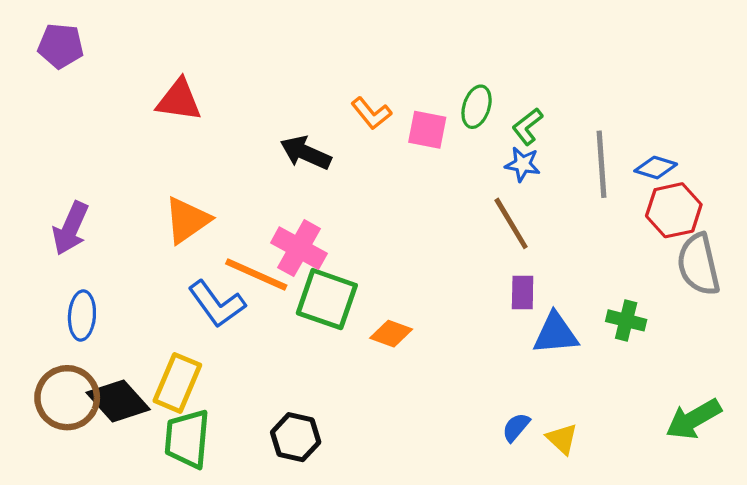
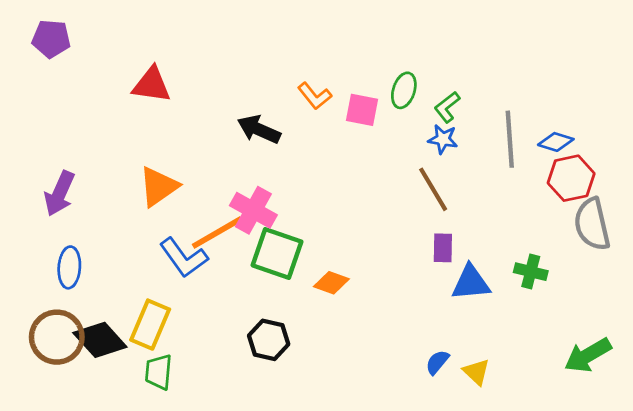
orange line: (256, 274) -> (217, 233), turned -54
black hexagon: (296, 437) -> (269, 340), moved
green trapezoid: (187, 439) -> (159, 372), size x0.7

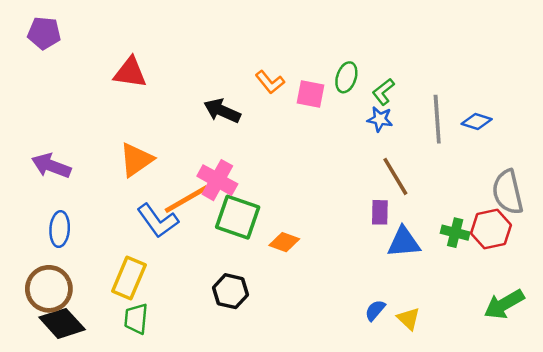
red hexagon: (571, 178) -> (491, 229), moved
brown line: (433, 189) -> (395, 176), moved
purple arrow: (60, 194) -> (51, 166), turned 87
black diamond: (100, 340) -> (62, 323), moved

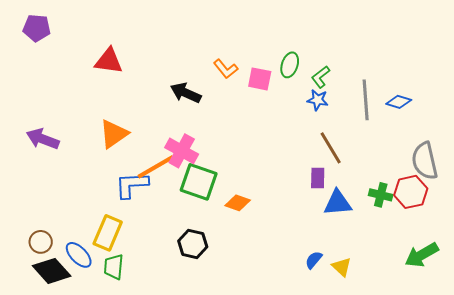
blue L-shape: (158, 221) -> (132, 185), turned 123
blue ellipse: (60, 229) -> (79, 255), moved, turned -48
brown circle: (49, 289) -> (41, 242), size x0.6

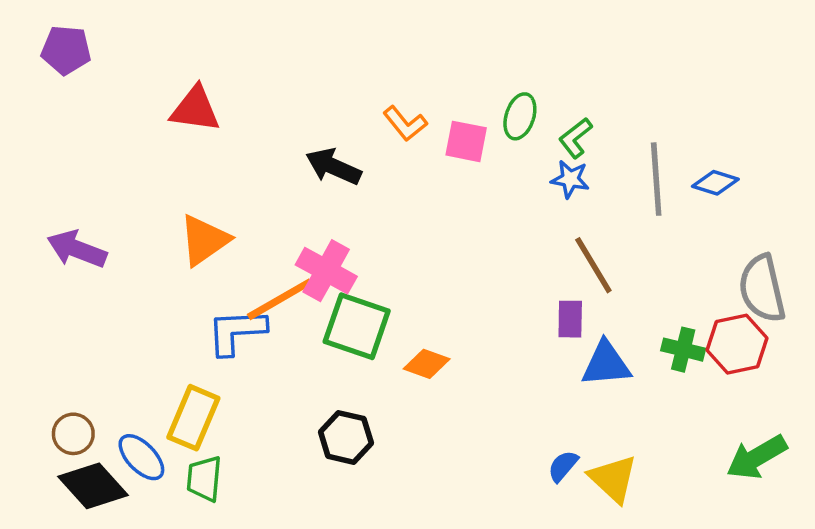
yellow triangle: (342, 267) -> (613, 479), size x1.4

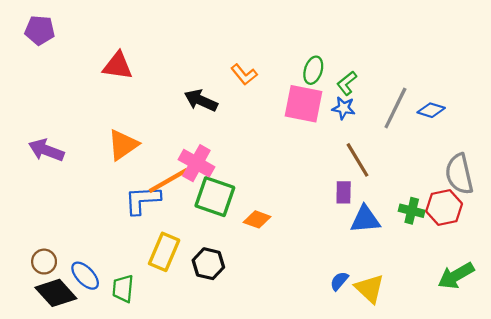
pink square: (466, 141) -> (304, 104), moved, size x1.5
gray line: (656, 179) -> (395, 108), turned 30
yellow rectangle: (193, 418) -> (164, 252), moved

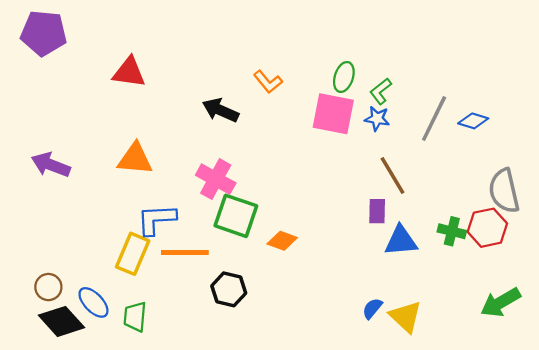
purple pentagon: (40, 30) -> (44, 33), size x1.4
orange triangle: (123, 145) -> (135, 159), turned 40
orange line: (168, 180) -> (185, 253), moved, turned 30
yellow rectangle: (164, 252) -> (133, 254), moved

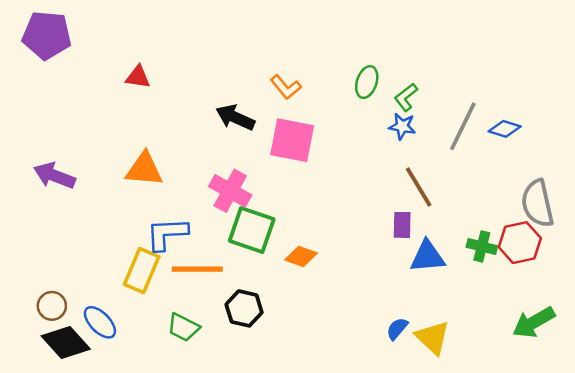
red triangle: (129, 72) -> (138, 77), size x0.7
pink square: (333, 114) -> (292, 140), moved
green trapezoid: (135, 317) -> (183, 327), moved, turned -68

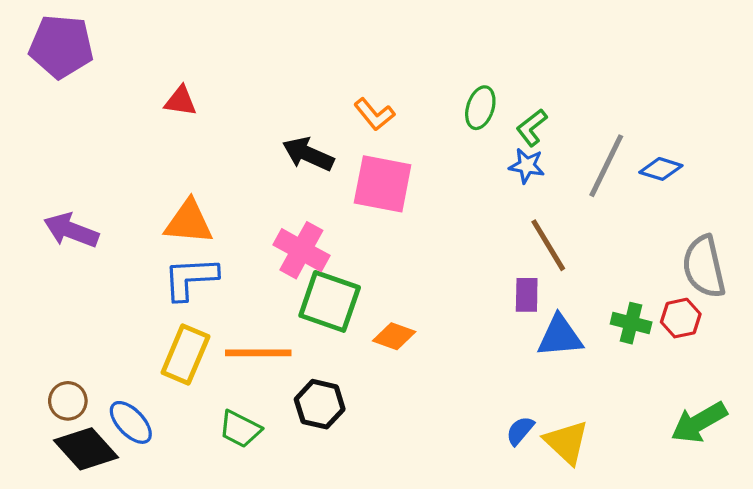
blue L-shape: (167, 234) -> (190, 278), moved
red hexagon: (520, 243) -> (681, 318), size x0.7

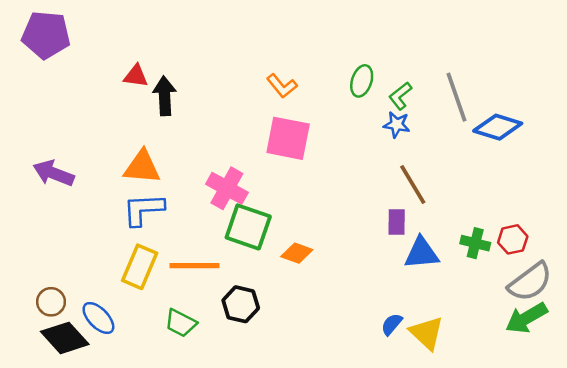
black arrow: (308, 154) -> (165, 96), moved, turned 63
gray line: (606, 166) -> (457, 97), moved, turned -45
blue diamond: (661, 169) -> (498, 127), size x1.5
gray semicircle: (704, 267) -> (530, 282), moved, turned -114

